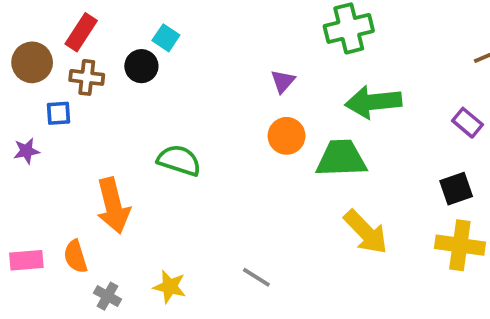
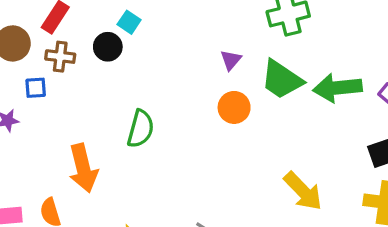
green arrow: (373, 102) -> (337, 88), moved
green trapezoid: (341, 158) -> (282, 80), moved, turned -144
green semicircle: (179, 160) -> (141, 129), turned 87

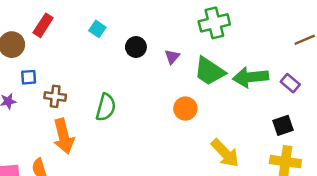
black circle: (108, 47) -> (136, 47), moved
brown cross: (60, 57) -> (55, 96), moved
orange circle: (234, 107) -> (185, 109), moved

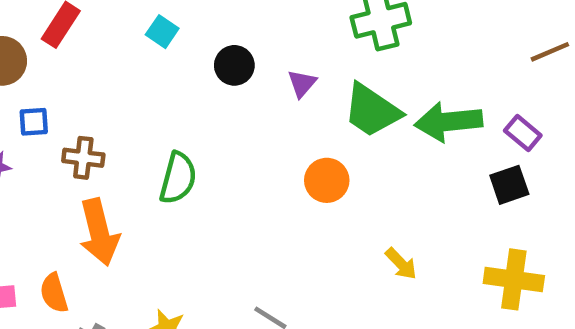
black square: (283, 125) -> (509, 185), moved
yellow arrow: (225, 153) -> (401, 264), size x0.6

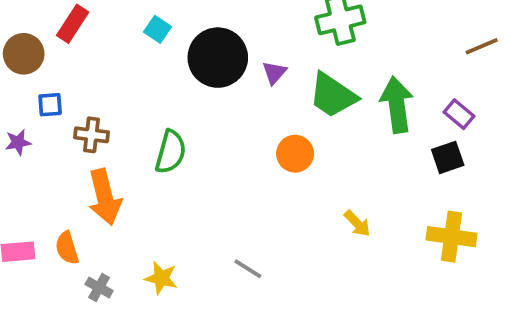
black circle: (234, 65) -> (218, 58), size x1.8
green arrow: (448, 122) -> (397, 105), turned 88

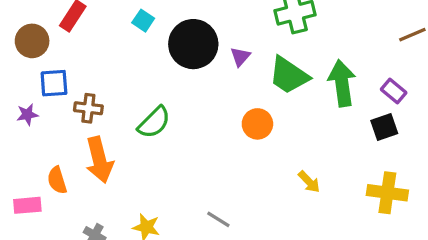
blue square: (50, 105) -> (54, 83), size x1.4
green semicircle: (171, 152) -> (154, 122), turned 30
orange semicircle: (67, 248) -> (57, 180), moved

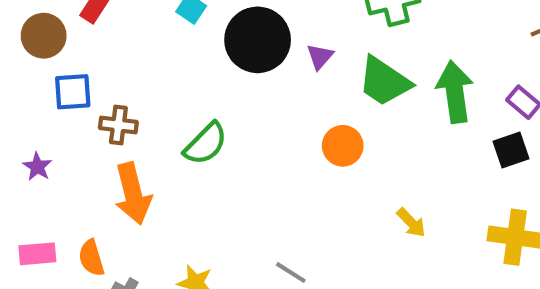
purple star: (27, 114) -> (37, 167), moved, turned -30
orange semicircle: (57, 180) -> (91, 258), moved

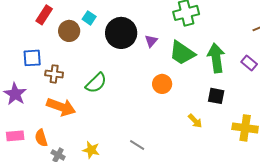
brown circle: (44, 36) -> (69, 31), moved
black square: (511, 150) -> (216, 96), moved, turned 30
purple star: (37, 167) -> (15, 94), size x1.6
orange arrow: (133, 194) -> (61, 107), turned -56

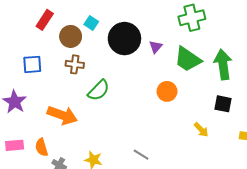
brown cross: (54, 74) -> (75, 64), moved

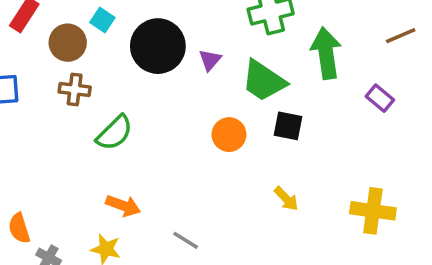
green arrow: (223, 64) -> (326, 53), moved
black square: (223, 104) -> (288, 126), moved
orange arrow: (62, 115) -> (123, 206), moved, size x0.7

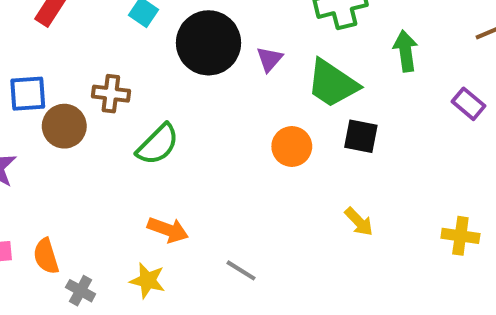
brown circle: (68, 43) -> (64, 126), moved
green arrow: (326, 53) -> (406, 51), size x0.7
yellow cross: (373, 211) -> (460, 236), size x0.7

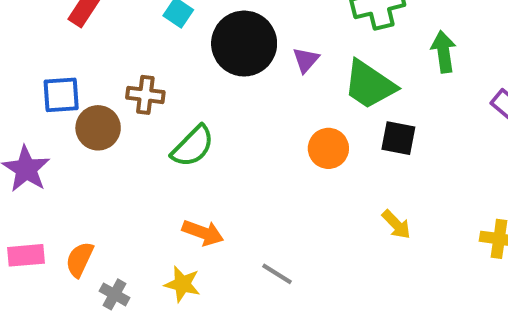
orange semicircle: (46, 256) -> (80, 259), turned 42

